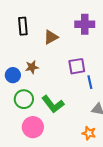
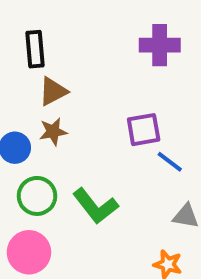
brown triangle: (51, 37) -> (53, 91), moved
blue line: (90, 82) -> (170, 162), turned -40
pink circle: (33, 127) -> (29, 252), moved

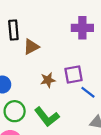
brown triangle: (53, 91) -> (31, 47), moved
brown star: (53, 132) -> (48, 80), moved

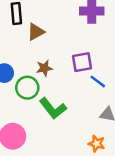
brown star: (48, 80) -> (44, 68), moved
green circle: (15, 111) -> (27, 88), moved

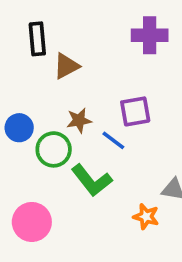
blue line: (98, 82) -> (113, 140), moved
orange star: (97, 144) -> (146, 217), moved

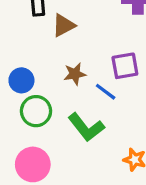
green circle: (54, 149) -> (36, 111), moved

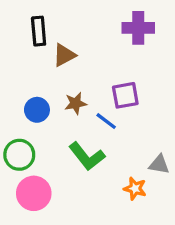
blue circle: (21, 80) -> (37, 110), moved
green circle: (36, 111) -> (19, 155), moved

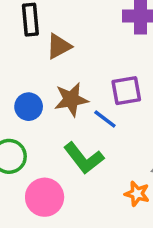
brown star: (76, 103) -> (71, 100), size x1.4
pink circle: (34, 193) -> (45, 197), moved

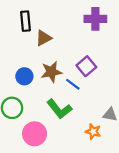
purple square: (126, 91) -> (86, 66), turned -30

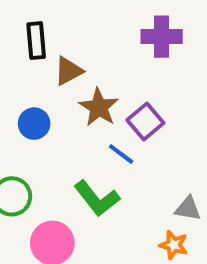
brown star: (51, 72) -> (99, 107), moved, turned -30
blue circle: (24, 76) -> (34, 124), moved
orange star: (93, 132) -> (174, 245), moved

